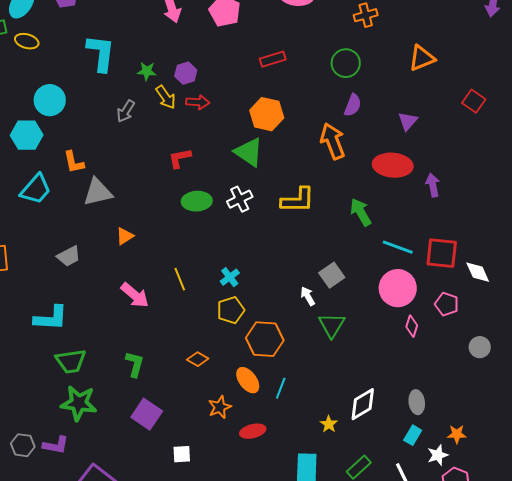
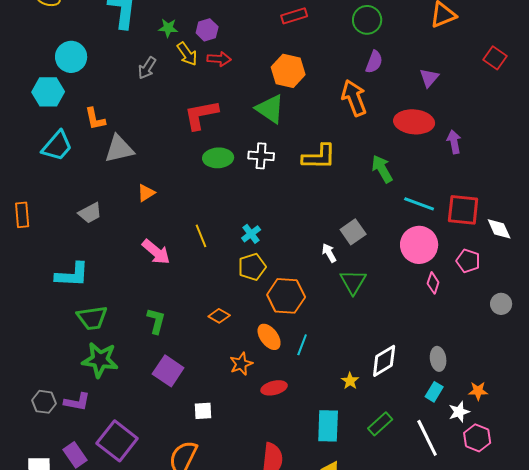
red L-shape: (180, 158) -> (201, 115), size x1.5
white cross: (240, 199) -> (261, 156), turned 30

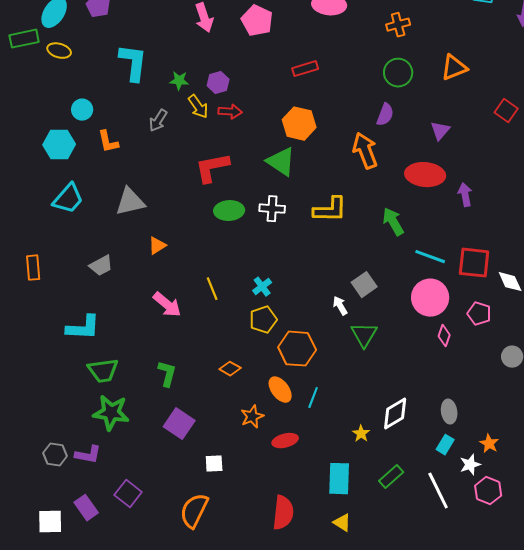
green circle: (367, 20) -> (398, 73), moved
cyan circle: (71, 57) -> (82, 110), size x0.7
orange L-shape: (95, 119) -> (108, 142), moved
orange star: (478, 391) -> (489, 444), turned 30
purple square: (117, 441) -> (128, 494), size x0.7

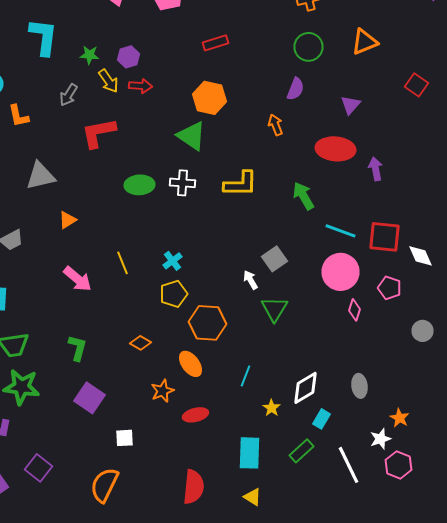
orange arrow: (365, 151) -> (276, 125), size x0.6
red L-shape: (212, 168) -> (98, 133), moved
cyan line: (313, 398) -> (246, 376), moved
cyan rectangle: (445, 445) -> (322, 419), moved

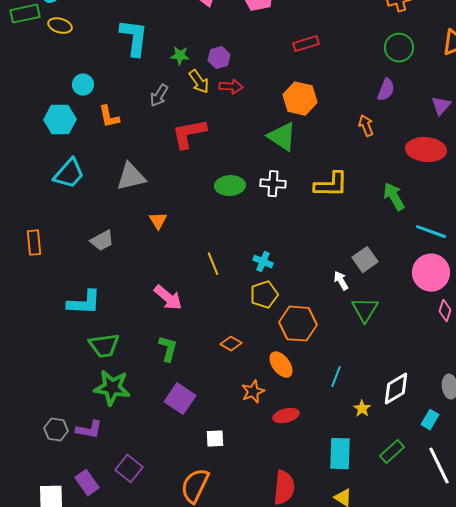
orange triangle: (68, 220) -> (158, 221), turned -30
cyan cross: (172, 261) -> (263, 262), turned -30
pink arrow: (78, 279) -> (168, 298), moved
cyan rectangle: (322, 419) -> (430, 420), moved

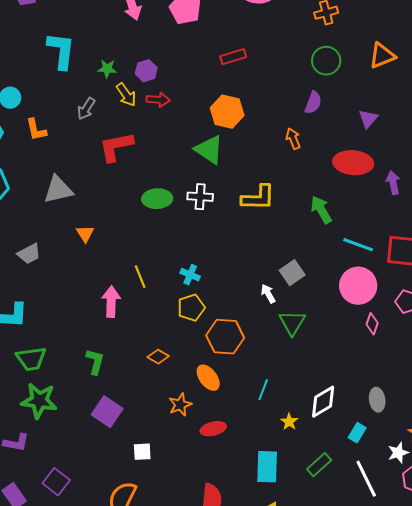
pink arrow: (168, 298) -> (111, 302), moved, turned -128

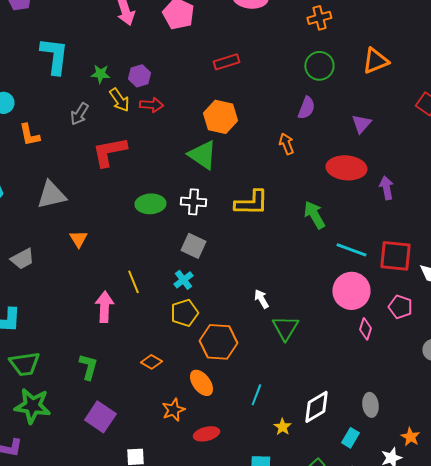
gray square: (292, 273) -> (193, 246), moved, turned -30
cyan cross: (190, 275) -> (183, 280), turned 30

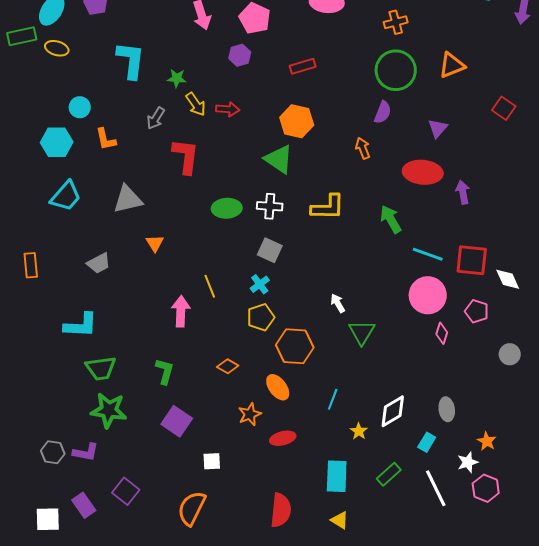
green circle: (319, 66) -> (396, 70), size x1.4
purple hexagon: (139, 76) -> (240, 55), moved
red L-shape: (109, 152) -> (186, 156), turned 108

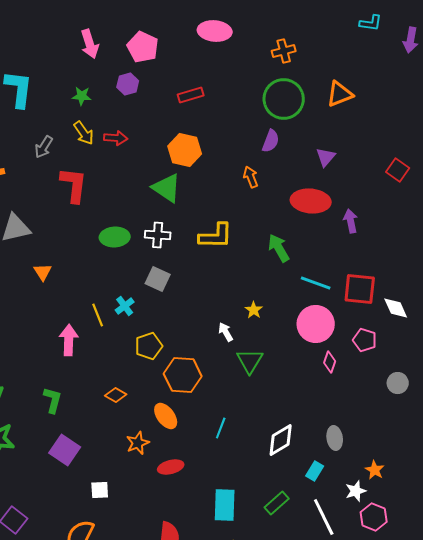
green star: (177, 78) -> (82, 96), moved
red square: (504, 108) -> (398, 170), moved
cyan cross: (260, 284) -> (125, 306), moved
yellow star: (359, 431) -> (254, 310), moved

